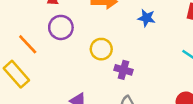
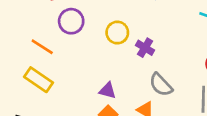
purple cross: (123, 70) -> (145, 48), turned 30

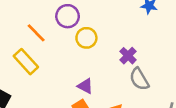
yellow circle: (117, 33) -> (86, 38), moved
gray semicircle: (161, 85) -> (139, 79), moved

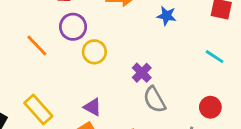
yellow rectangle: (26, 62) -> (38, 110), moved

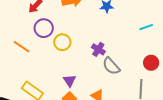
cyan line: (215, 57) -> (146, 27), turned -40
purple triangle: (93, 107) -> (70, 81), turned 40

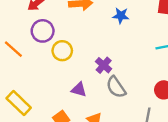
purple triangle: (70, 81) -> (79, 89), moved, turned -48

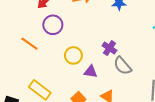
yellow circle: (62, 51) -> (73, 55), moved

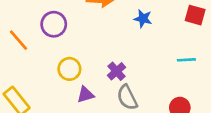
purple triangle: (91, 72) -> (86, 95), turned -40

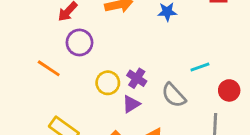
cyan line: (186, 60) -> (200, 67), moved
purple cross: (117, 71) -> (137, 78), moved

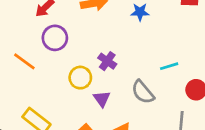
purple cross: (137, 78) -> (107, 61), moved
purple triangle: (131, 104) -> (102, 99), turned -36

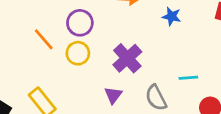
purple cross: (107, 61) -> (127, 58), size x1.5
yellow circle: (80, 78) -> (78, 53), moved

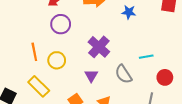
orange line: (44, 39) -> (34, 52), moved, turned 36
yellow circle: (78, 53) -> (57, 60), moved

